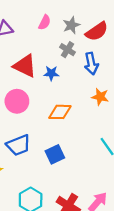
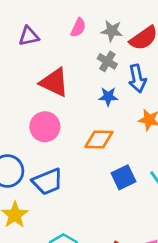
gray star: (71, 25) -> (112, 31), turned 30
blue star: (51, 73) -> (108, 97), moved
blue square: (55, 154) -> (123, 177), moved

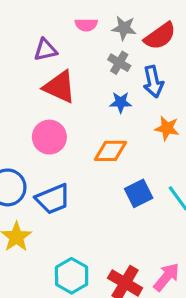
pink semicircle: (78, 28) -> (86, 25), turned 66
purple triangle: (29, 36) -> (45, 50), moved

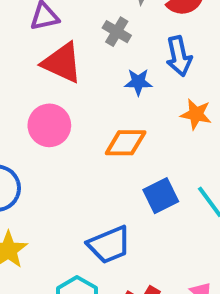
gray cross: (119, 63) -> (117, 32), moved
blue trapezoid: (53, 199) -> (109, 245), moved

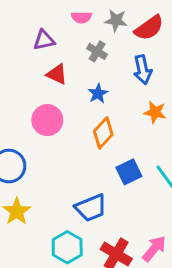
red triangle: (62, 63) -> (57, 74), size x0.7
blue star: (138, 82) -> (98, 94), moved, turned -30
orange diamond: (126, 143) -> (103, 133), turned -48

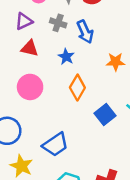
purple triangle: (44, 40) -> (24, 21), moved
blue arrow: (143, 70) -> (85, 32), moved
blue trapezoid: (91, 208) -> (55, 145), moved

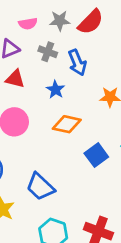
orange diamond: (77, 88) -> (67, 124), turned 70
blue trapezoid: (55, 145) -> (40, 187), turned 76

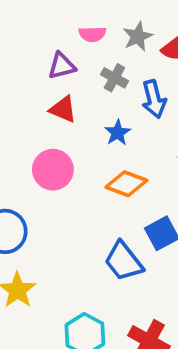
gray star: (60, 21) -> (138, 37), turned -30
blue trapezoid: (40, 187) -> (124, 261), moved

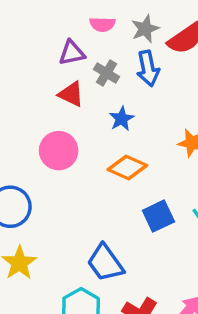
gray cross: (114, 78) -> (106, 73), moved
blue arrow: (154, 99) -> (148, 68), moved
blue trapezoid: (124, 261) -> (105, 263), moved

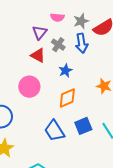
purple triangle: (72, 53) -> (40, 32), turned -42
orange diamond: (127, 168) -> (67, 98), turned -50
blue trapezoid: (105, 263) -> (55, 131), moved

